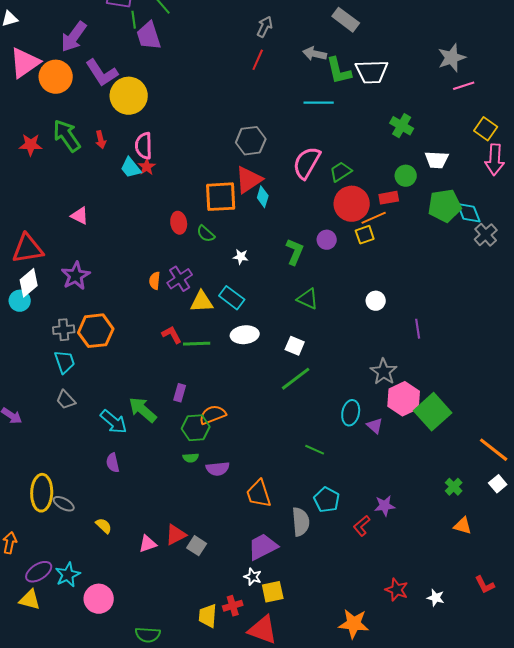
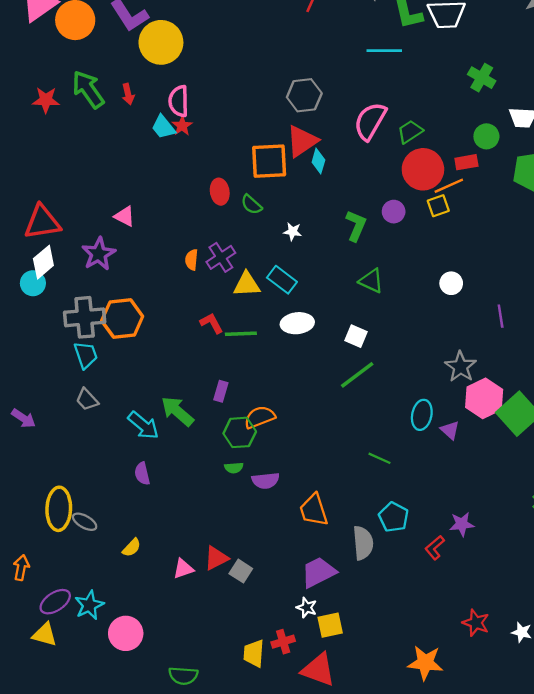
pink triangle: (80, 216) -> (125, 216), moved
gray cross: (64, 330) -> (85, 317), size x1.6
yellow semicircle: (104, 526) -> (132, 548), turned 90

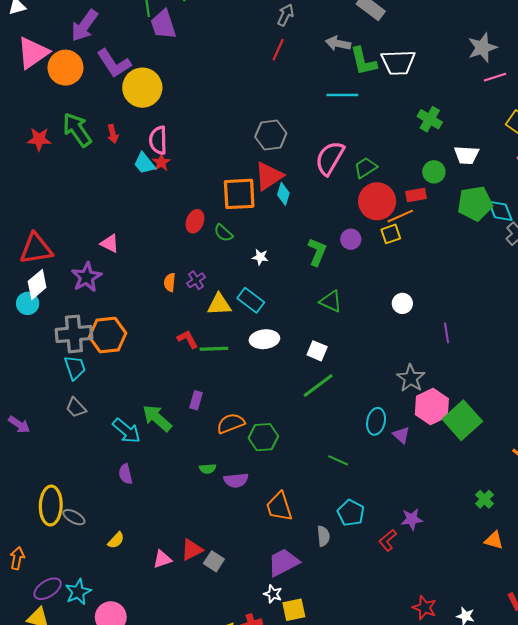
red ellipse: (220, 192) -> (195, 221), turned 30
purple cross: (221, 257) -> (196, 280), size x0.7
green hexagon: (240, 432) -> (263, 437), moved
gray semicircle: (363, 543) -> (323, 536), size x0.7

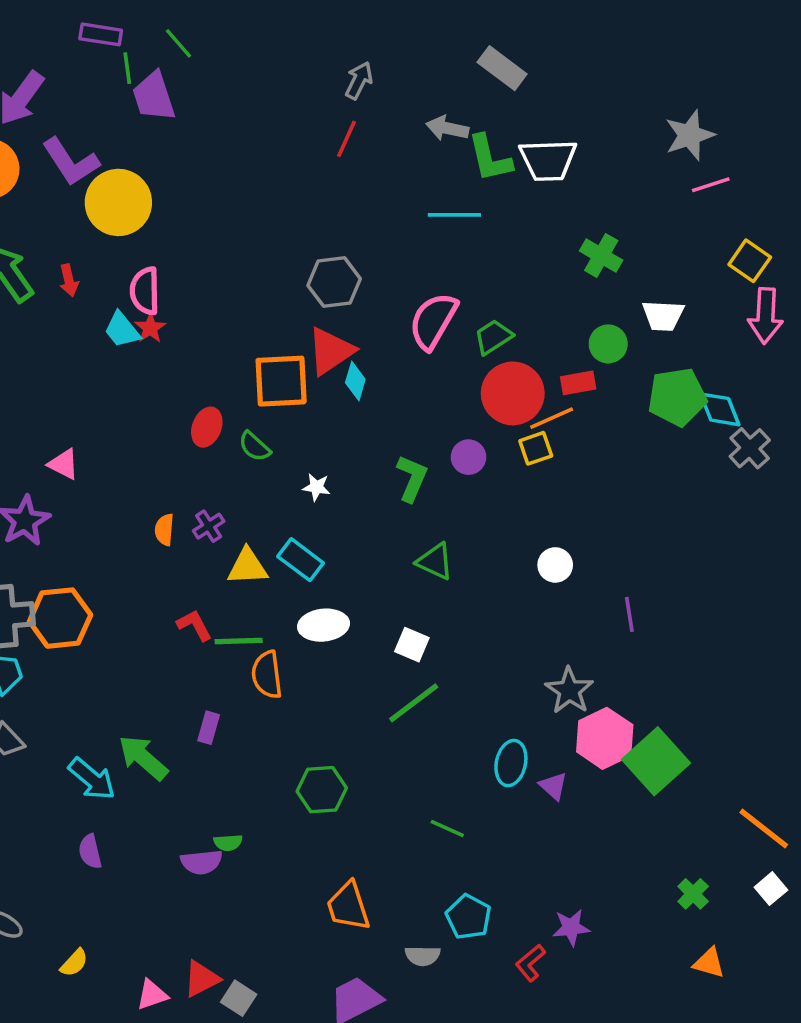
orange semicircle: (231, 423) -> (267, 675), moved, turned -76
purple semicircle: (236, 480) -> (201, 862), moved
gray semicircle: (323, 536) -> (423, 956), turned 96

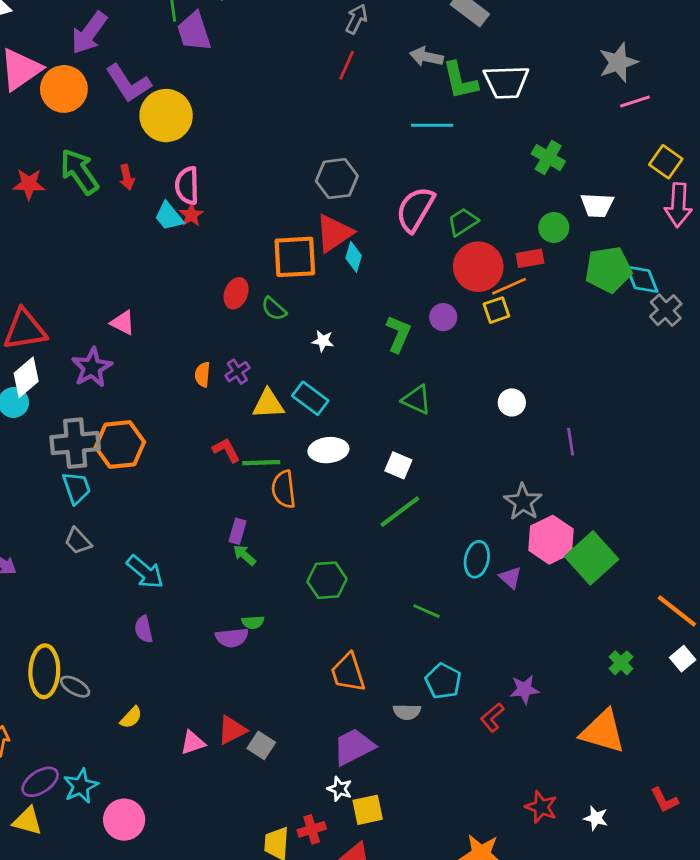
green arrow: (143, 758) -> (244, 555), moved, size x0.6
orange triangle: (709, 963) -> (603, 731), moved, size x1.8

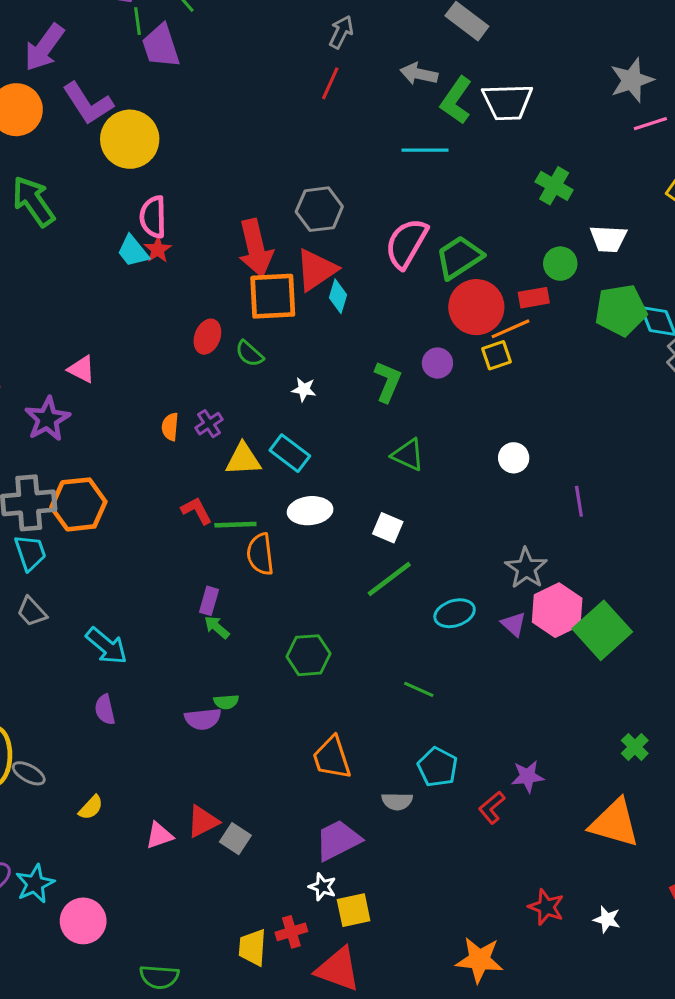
green L-shape: (460, 81) -> (456, 100), turned 48
red arrow: (127, 177) -> (256, 248), moved, size x2.0
green trapezoid: (463, 222) -> (459, 257), size x1.4
cyan ellipse: (477, 559) -> (455, 613), moved, turned 60
purple triangle: (510, 577) -> (514, 624), moved

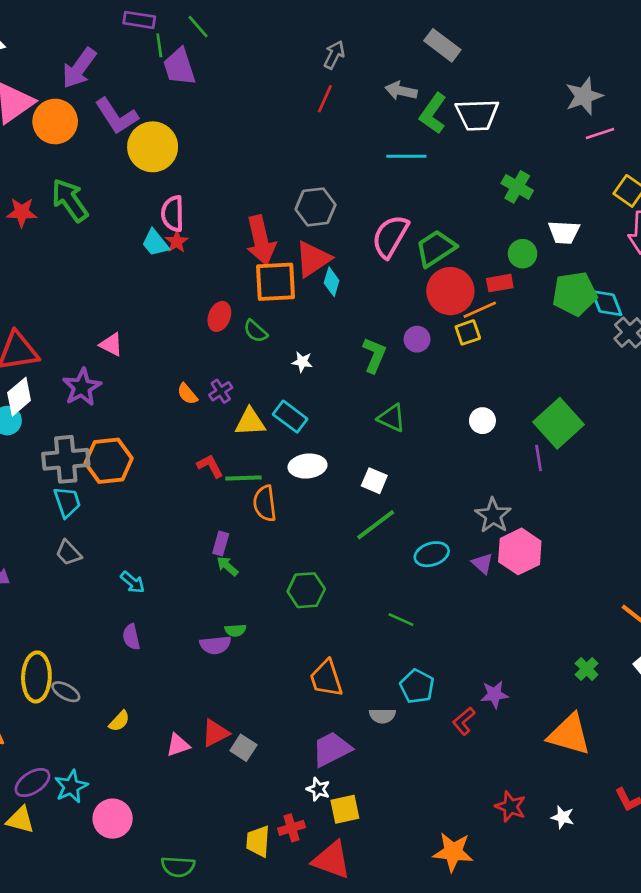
orange semicircle: (170, 427) -> (187, 394), turned -45
green square: (602, 630) -> (559, 423), moved
cyan arrow: (106, 646) -> (133, 582), size x0.7

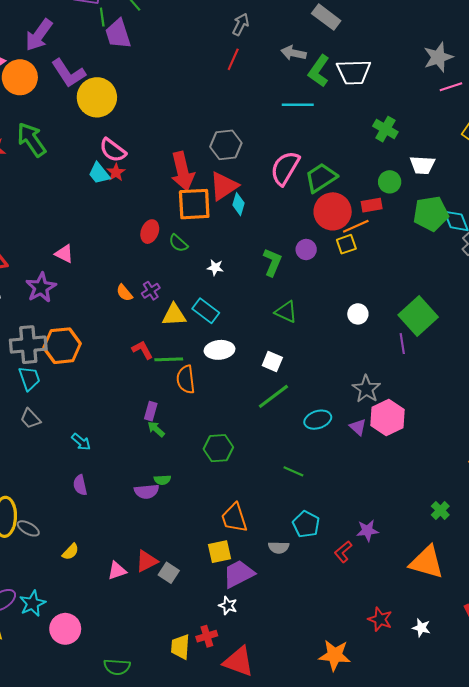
pink semicircle: (173, 214) -> (113, 150), turned -52
yellow square: (345, 809) -> (219, 552), moved

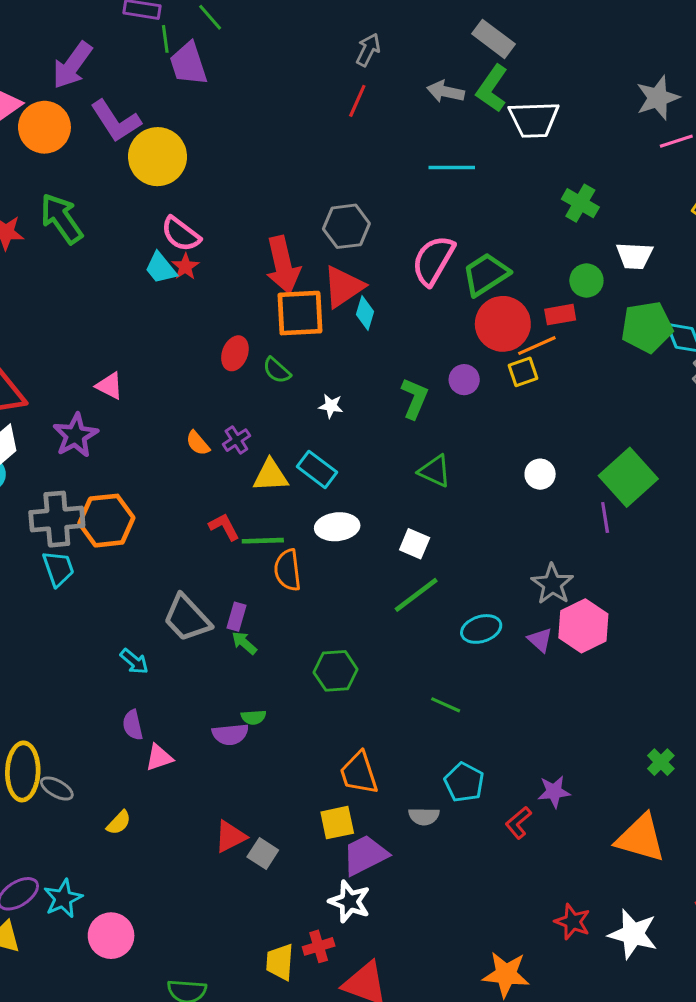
green L-shape: (319, 71) -> (492, 88), moved
gray trapezoid: (30, 419) -> (187, 618), moved, size x1.6
pink triangle: (117, 571) -> (159, 758), moved
white star: (228, 606) -> (350, 902), size x1.5
white star: (421, 628) -> (633, 934), size x1.8

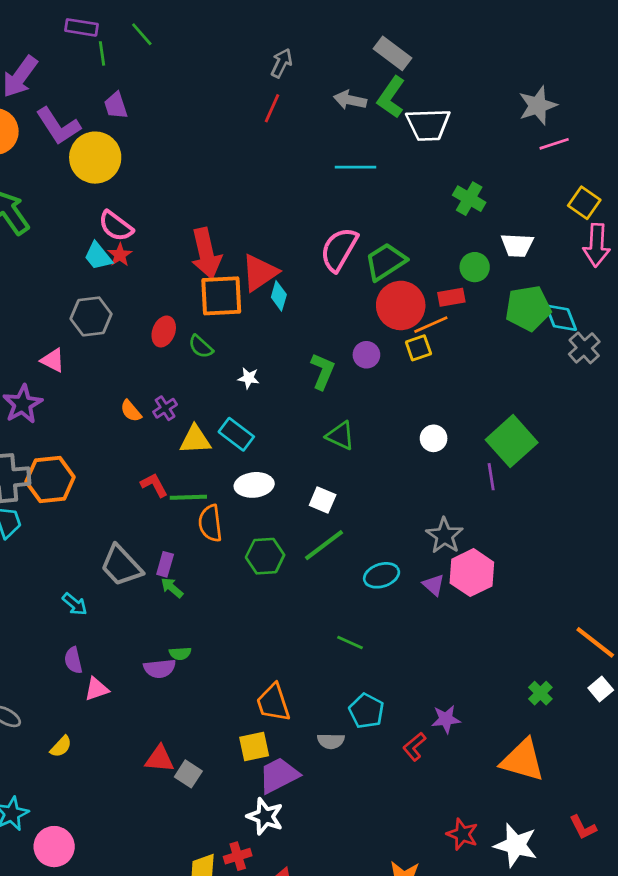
purple trapezoid: (188, 64) -> (116, 105), moved, size x0.7
gray hexagon: (346, 226) -> (91, 316), moved
green hexagon: (336, 671) -> (265, 556), moved
red triangle: (230, 836) -> (160, 759), turned 32

